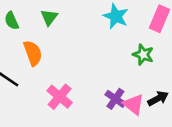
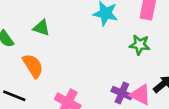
green triangle: (49, 17) -> (41, 28), turned -36

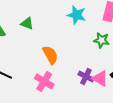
orange semicircle: (33, 66) -> (50, 55), moved

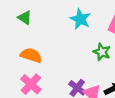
orange semicircle: (50, 55) -> (31, 55), moved, turned -54

